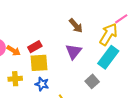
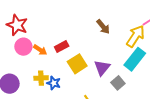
purple triangle: (74, 52) -> (102, 68), moved
yellow square: (39, 63) -> (77, 64), moved, turned -30
blue star: (42, 84) -> (54, 83), moved

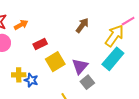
brown arrow: (103, 27) -> (82, 25), turned -105
orange arrow: (40, 50) -> (21, 25), moved, turned -64
gray square: (118, 83) -> (87, 82), moved

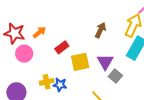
brown arrow: (82, 25) -> (101, 30), moved
yellow square: (55, 62) -> (80, 62), turned 30

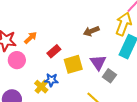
brown arrow: (101, 30) -> (91, 31), turned -133
yellow cross: (47, 82) -> (41, 87), turned -32
blue star: (60, 85) -> (51, 80), moved

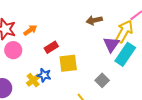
brown arrow: (91, 31) -> (94, 20), moved
purple triangle: (98, 62) -> (111, 44), moved

